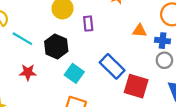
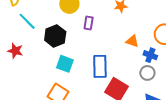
blue rectangle: (112, 66) -> (100, 66), turned 30
red star: (28, 72) -> (15, 51), moved
cyan square: (74, 73) -> (65, 64), turned -30

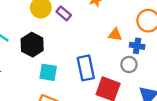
purple rectangle: (89, 23) -> (64, 13), moved, turned -48
gray circle: (147, 73) -> (129, 64), moved

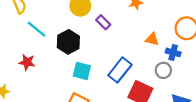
purple rectangle: (64, 13) -> (103, 22), moved
blue rectangle: (86, 68) -> (120, 70), turned 45

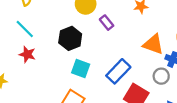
cyan line: (37, 29) -> (25, 29), moved
orange triangle: (152, 39) -> (153, 44), size x1.5

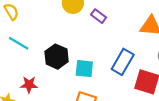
black hexagon: (70, 38) -> (57, 57), moved
red star: (27, 54) -> (29, 85), moved

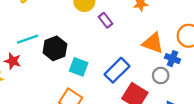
cyan line: (19, 43) -> (28, 39), moved, turned -65
red star: (29, 85) -> (13, 61), moved

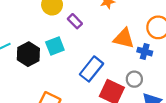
cyan square: (79, 67) -> (55, 46), moved, turned -36
gray circle: (161, 75) -> (134, 79), moved

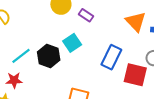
orange triangle: (124, 38) -> (136, 22), turned 45

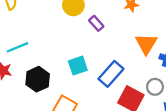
cyan square: (72, 43) -> (78, 66), moved
black hexagon: (49, 56) -> (38, 79), moved

